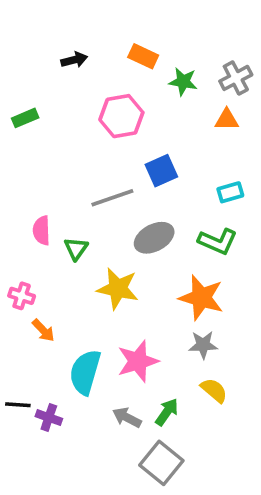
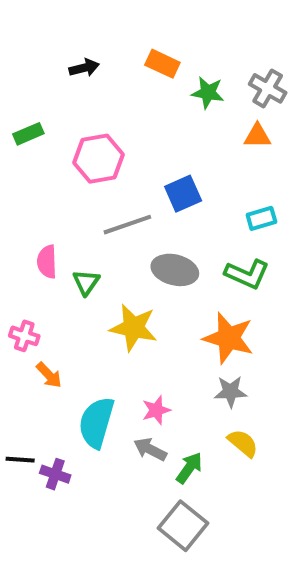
gray cross: (236, 78) -> (268, 88), turned -32
pink hexagon: (121, 116) -> (99, 159), moved
gray ellipse: (154, 238) -> (175, 270), turned 42
pink star: (138, 361) -> (156, 410), size x0.6
gray arrow: (127, 418) -> (150, 449), moved

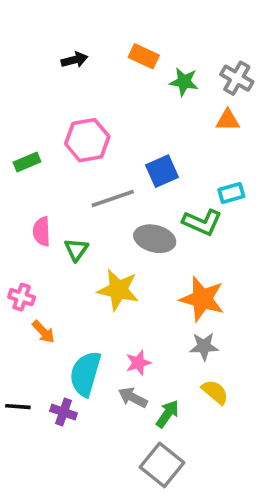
green rectangle: (28, 134) -> (27, 162), moved
green L-shape: (247, 274) -> (202, 222), moved
purple cross: (55, 474) -> (63, 412), moved

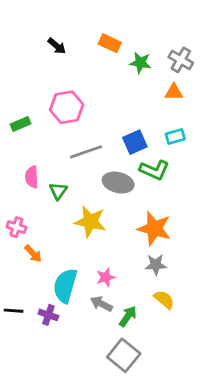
black arrow: (74, 60) -> (57, 46), turned 54
blue square: (162, 171) -> (135, 142), moved
cyan rectangle: (231, 193) -> (175, 137), moved

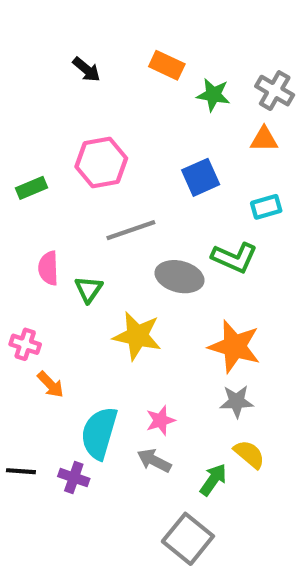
blue square: (135, 142) -> (201, 177), moved
green arrow: (128, 316) -> (213, 480), moved

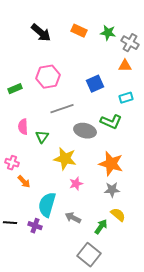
black arrow: (86, 69) -> (41, 33), size x1.5
green star: (213, 95) -> (108, 33), moved
pink star: (160, 420) -> (76, 184), moved

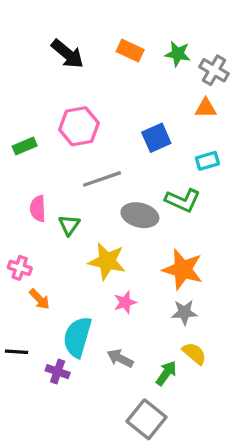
black line: (10, 223) -> (16, 352), moved

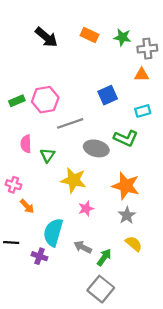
gray cross: (214, 70) -> (147, 49), turned -36
pink hexagon: (79, 126) -> (45, 100), moved
gray star: (184, 312) -> (127, 215), turned -30
green arrow: (166, 373) -> (104, 257), moved

